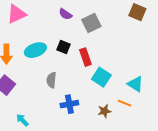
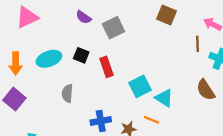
cyan square: (101, 77) -> (140, 86), moved, turned 30
blue cross: (69, 104) -> (101, 121), moved

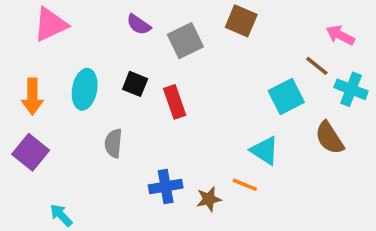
brown square: (166, 15) -> (241, 21), moved
brown line: (198, 44) -> (317, 66), turned -49
cyan ellipse: (49, 59) -> (85, 89), turned -60
cyan square: (140, 86) -> (286, 96), moved

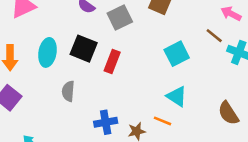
black square: (135, 84) -> (84, 49), size x1.5
cyan square: (286, 96) -> (177, 54), moved
red rectangle: (175, 102) -> (112, 61), turned 40
brown semicircle: (329, 138) -> (228, 113), moved

